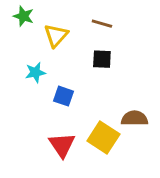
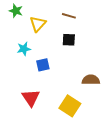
blue square: (63, 96) -> (43, 65), turned -32
yellow square: (103, 138) -> (70, 106), moved
red triangle: (62, 145) -> (31, 98), moved

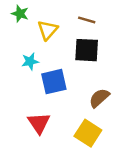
black square: (69, 40) -> (87, 50), size x1.5
blue square: (43, 65) -> (54, 82), size x1.5
brown semicircle: (91, 80) -> (99, 98), moved, turned -42

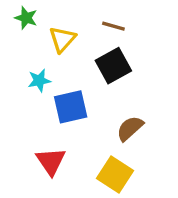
black square: (87, 50) -> (113, 66), turned -32

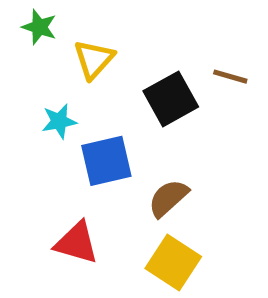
brown line: (113, 26) -> (230, 77), moved
brown semicircle: (130, 128) -> (168, 198), moved
red triangle: (51, 161) -> (77, 243), turned -40

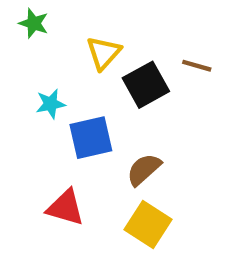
yellow triangle: (94, 59) -> (104, 53), moved

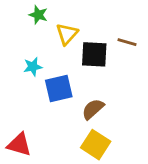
green star: (34, 23) -> (38, 15), moved
black square: (146, 85) -> (94, 54), turned 32
red triangle: (65, 208) -> (19, 145), moved

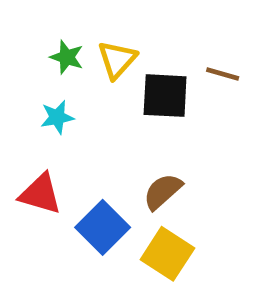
green star: (38, 15) -> (67, 57), moved
blue square: (59, 89) -> (103, 227), moved, turned -32
red triangle: (19, 145) -> (40, 194), moved

